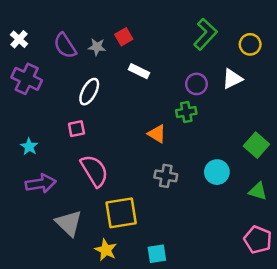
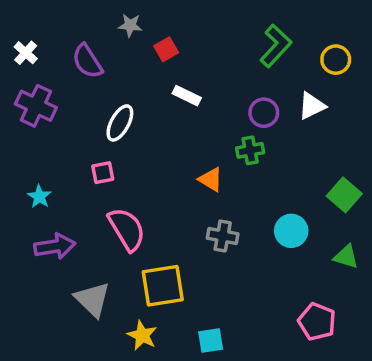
gray star: (97, 47) -> (130, 25), moved
pink pentagon: (258, 240) -> (317, 322), moved

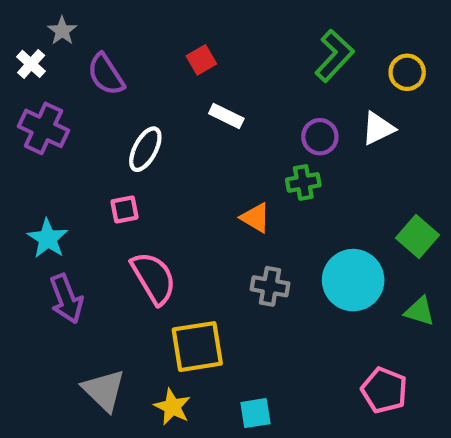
gray star: (130, 25) -> (62, 31), moved, turned 30
cyan star: (39, 197) -> (48, 239), size x1.4
cyan circle: (291, 231) -> (353, 280), size x1.5
purple arrow: (55, 246) -> (66, 299), turned 78
gray triangle: (92, 299) -> (104, 390), moved

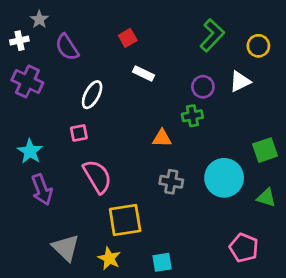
white cross: (31, 64) -> (19, 41), turned 36
orange triangle: (255, 218) -> (162, 138), turned -30
green square: (418, 236) -> (265, 150), turned 30

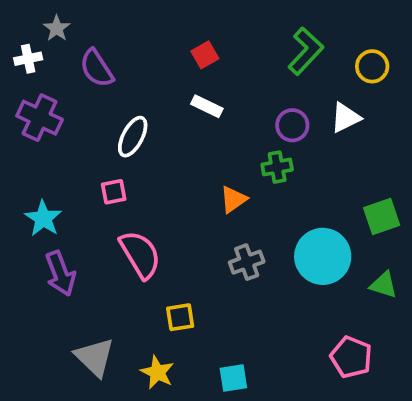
red square: (128, 38) -> (205, 55), moved
orange triangle: (162, 138) -> (233, 199), turned -36
gray cross: (171, 182) -> (247, 262), turned -30
yellow square: (125, 220) -> (180, 317), size x0.6

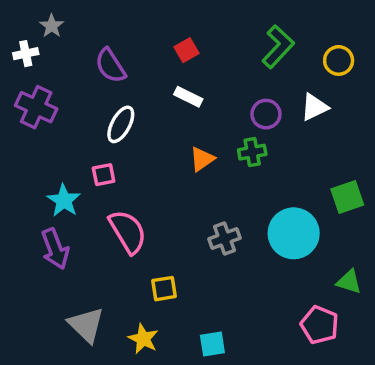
purple semicircle: (97, 68) -> (110, 66), moved
orange triangle: (233, 199) -> (202, 159), moved
cyan star: (43, 218) -> (64, 200), moved
green triangle: (384, 285) -> (349, 282), moved

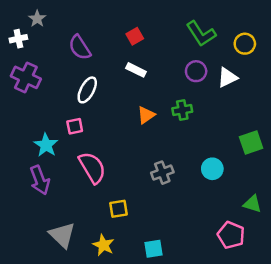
green L-shape: (278, 47) -> (201, 34), turned 104
purple circle: (266, 114) -> (196, 71), moved
cyan circle: (294, 233) -> (212, 169), size x0.6

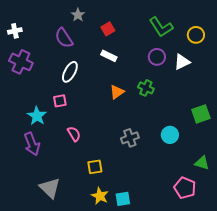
gray star: (37, 19) -> (78, 15), moved
green cross: (182, 110) -> (146, 88), turned 35
pink semicircle: (92, 168) -> (74, 134), size x0.6
yellow star: (103, 245) -> (100, 196), moved

